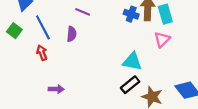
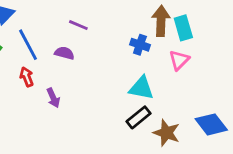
blue cross: (131, 14) -> (140, 45), moved
purple semicircle: (72, 34) -> (64, 53), turned -80
purple arrow: (56, 89) -> (53, 98), moved, turned 64

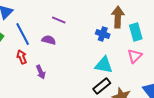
cyan rectangle: (183, 28) -> (136, 32), moved
pink triangle: (179, 60) -> (135, 56), moved

